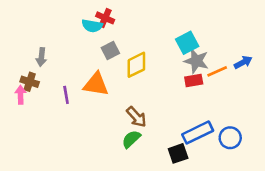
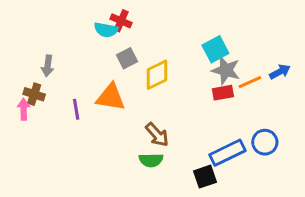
blue circle: (230, 138) -> (265, 142), moved
green semicircle: (131, 139) -> (151, 160), turned -138

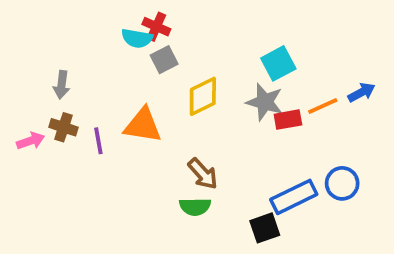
gray square: (127, 58) -> (164, 60), moved
gray star: (226, 70) -> (265, 102), moved
brown cross: (34, 94) -> (63, 127), moved
pink arrow: (24, 109) -> (31, 141), turned 72

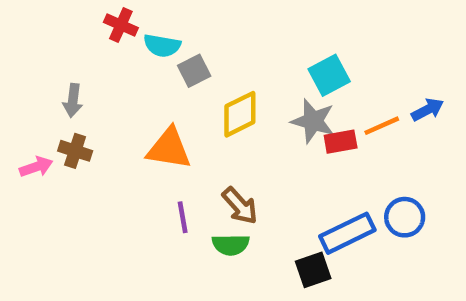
red cross: (156, 27) -> (121, 25), moved
purple line: (98, 141) -> (183, 217), moved

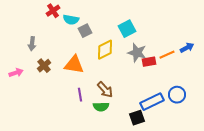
red cross: (121, 25) -> (53, 11), turned 32
cyan square: (329, 75) -> (127, 29), moved
brown cross: (75, 151) -> (44, 66), moved, turned 32

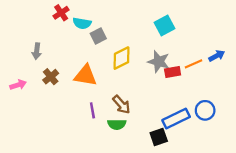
cyan square: (127, 29) -> (164, 26), moved

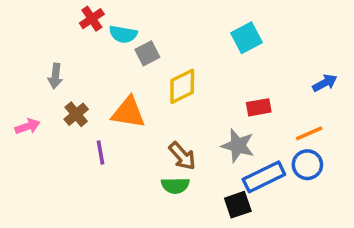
gray star: (159, 62) -> (238, 146), moved
orange line: (193, 64) -> (309, 133), moved
purple line: (92, 110) -> (101, 152), moved

